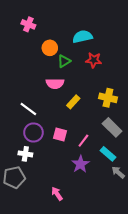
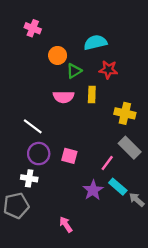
yellow rectangle: (73, 102) -> (92, 94), moved, turned -40
pink line: (83, 141) -> (107, 163), moved
cyan rectangle: (108, 154) -> (118, 187), moved

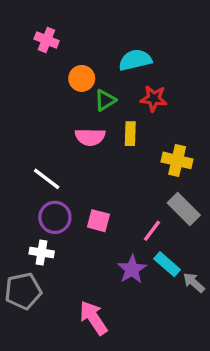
pink arrow: (66, 224) -> (93, 318), size x1.5

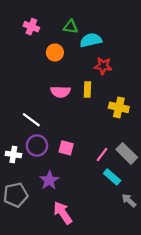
green triangle: (105, 100) -> (71, 27), moved, turned 40
gray rectangle: (184, 209) -> (127, 153), moved
white cross: (42, 252) -> (13, 154), moved
purple star: (132, 269) -> (49, 180), moved
gray arrow: (194, 283) -> (129, 200), moved

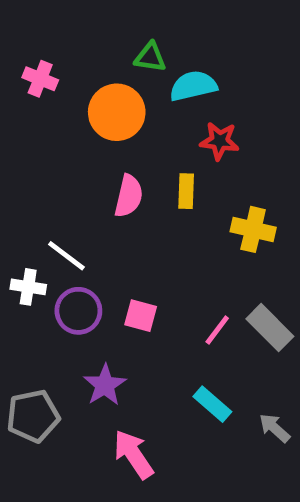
pink cross: (31, 27) -> (40, 79), moved
orange circle: (55, 52) -> (117, 112), size x1.5
pink semicircle: (60, 92) -> (129, 196), turned -78
white cross: (13, 154) -> (28, 287), moved
cyan rectangle: (112, 177) -> (212, 404), moved

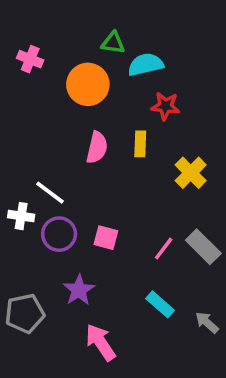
yellow cross: (253, 229) -> (191, 173), turned 32

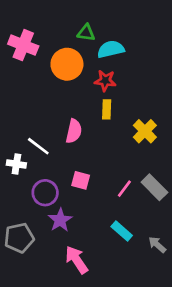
pink cross: (30, 59) -> (23, 45), size x1.5
red star: (165, 106) -> (105, 81), moved
pink semicircle: (97, 148) -> (74, 131), moved
purple circle: (59, 234) -> (45, 193), moved

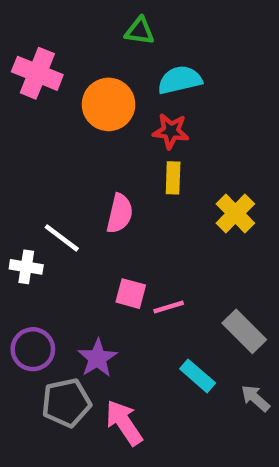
green triangle: (86, 33) -> (140, 31), moved
gray rectangle: (154, 187) -> (244, 331), moved
pink line: (124, 189) -> (169, 307), moved, turned 36
purple circle: (45, 193) -> (33, 349), moved
gray pentagon: (19, 238) -> (66, 403), moved

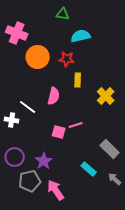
orange circle: (109, 104) -> (38, 57), moved
red star: (171, 131) -> (67, 59), moved
pink line: (169, 307) -> (76, 125), moved

